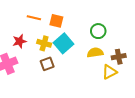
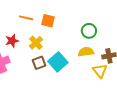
yellow cross: (44, 43) -> (36, 43), turned 32
cyan square: (63, 43) -> (58, 62), moved
yellow triangle: (109, 72) -> (100, 71), turned -42

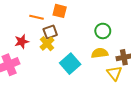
orange square: (48, 21) -> (60, 11), moved
brown square: (39, 63) -> (50, 32), moved

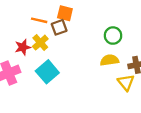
brown square: (50, 32) -> (59, 27), moved
yellow cross: (47, 44) -> (40, 43), moved
cyan square: (70, 64) -> (47, 72), moved

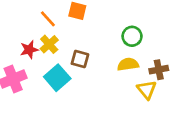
orange line: (39, 20) -> (48, 19), turned 35
brown square: (59, 27) -> (80, 59), moved, turned 35

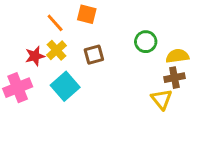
brown square: (80, 59) -> (94, 55), moved, turned -30
yellow semicircle: (128, 64) -> (177, 56), moved

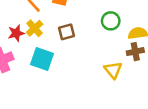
cyan square: (65, 86) -> (42, 59), turned -30
yellow triangle: (162, 99) -> (113, 70), moved

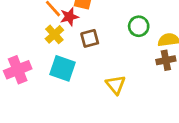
red star: (16, 33) -> (69, 17), moved
yellow triangle: (113, 70) -> (116, 85), moved

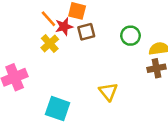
brown square: (90, 38) -> (86, 32), moved
cyan square: (63, 68) -> (58, 109), moved

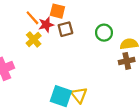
yellow triangle: (108, 92) -> (79, 95), moved
cyan square: (58, 109) -> (61, 96), moved

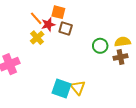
brown square: (65, 29) -> (66, 28), turned 32
green circle: (104, 33) -> (100, 46), moved

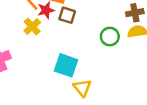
brown cross: (121, 57) -> (135, 13), moved
cyan square: (61, 89) -> (66, 65), moved

